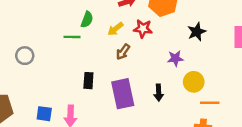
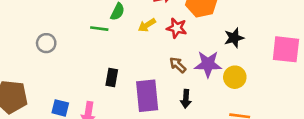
brown arrow: (123, 52) -> (178, 65), moved, turned 91
purple star: (175, 58) -> (208, 64), size x1.5
yellow circle: (194, 82) -> (235, 77), moved

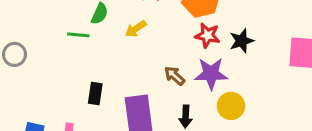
red star: (177, 28) -> (207, 35), moved
yellow circle: (235, 77) -> (231, 106), moved

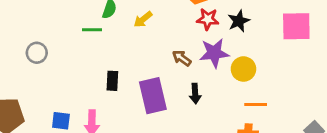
yellow circle: (231, 106) -> (243, 69), moved

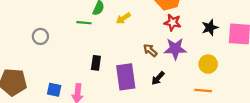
black star: (239, 21) -> (210, 28), moved
yellow circle: (243, 69) -> (208, 64), moved
black arrow: (195, 94) -> (158, 78), turned 40

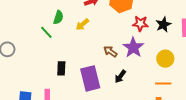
red star: (173, 22) -> (140, 24), moved
green line: (84, 23) -> (46, 32), turned 48
purple star: (175, 49) -> (133, 48), turned -30

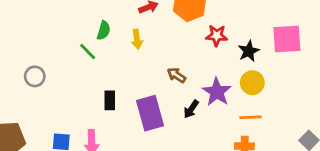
yellow arrow: (82, 24) -> (137, 39), turned -56
black star: (163, 25) -> (249, 51), moved
purple star: (133, 48) -> (217, 92), moved

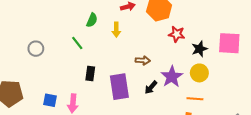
green line: (88, 52) -> (77, 43), moved
brown arrow: (176, 75) -> (143, 60), turned 144

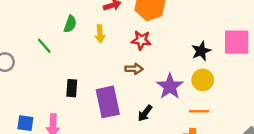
red star: (177, 34) -> (141, 40), moved
green line: (77, 43) -> (44, 46), moved
black arrow: (151, 87) -> (145, 113), moved

